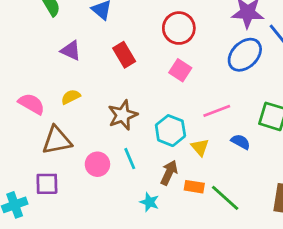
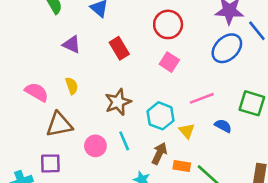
yellow semicircle: (71, 97) -> (72, 86), turned 96

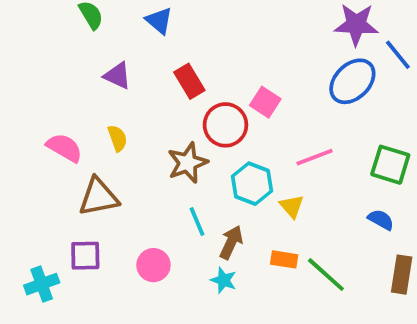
red circle: (168, 24) -> (225, 125), moved
blue semicircle: (223, 126) -> (381, 220), moved
pink circle: (95, 146) -> (153, 265), moved
brown arrow: (159, 153) -> (231, 242), moved

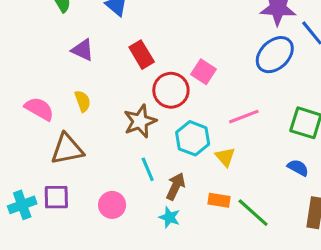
cyan cross: (42, 284) -> (22, 205), moved

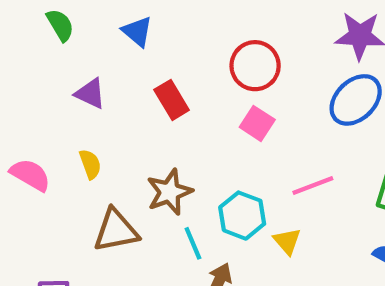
red circle: (171, 90) -> (255, 66), moved
brown triangle: (67, 149) -> (116, 230), moved
cyan line: (148, 169) -> (193, 243), moved

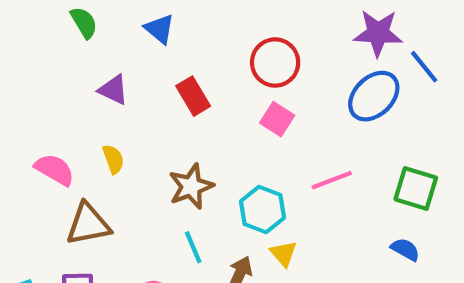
brown triangle: (116, 230) -> (88, 224), moved
yellow triangle: (287, 241) -> (283, 254), moved
cyan line: (193, 243) -> (193, 247), moved

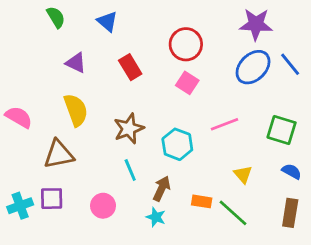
blue line: (424, 67) -> (290, 64), moved
yellow semicircle: (113, 159) -> (76, 110), size x1.6
pink semicircle: (55, 170) -> (19, 117), moved
blue semicircle: (405, 249) -> (292, 171), moved
yellow triangle: (283, 254) -> (243, 174), moved

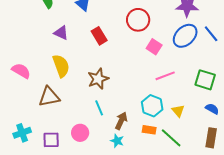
pink square: (187, 83) -> (154, 47), moved
cyan hexagon: (177, 144) -> (152, 106), moved
purple square: (52, 199) -> (51, 140), moved

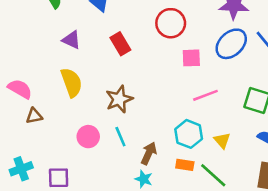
pink square: (154, 47) -> (191, 58), turned -35
brown triangle: (49, 97) -> (34, 116), moved, size x0.6
pink circle: (80, 133) -> (88, 137), moved

